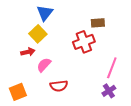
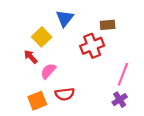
blue triangle: (45, 13) -> (65, 18), moved
red arrow: (28, 52) -> (31, 57), turned -120
orange square: (18, 92) -> (37, 101), moved

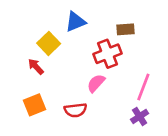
blue triangle: (65, 18) -> (75, 22), turned 30
pink semicircle: (48, 71) -> (96, 83), moved
orange square: (37, 101) -> (35, 105), moved

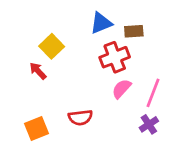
blue triangle: (75, 22) -> (101, 23), moved
pink semicircle: (96, 83) -> (122, 89), moved
orange square: (35, 105) -> (37, 128), moved

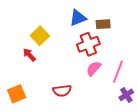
purple cross: (149, 124) -> (126, 95), moved
orange square: (37, 128) -> (17, 94), moved

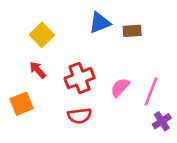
yellow square: (40, 36) -> (42, 35), moved
red cross: (88, 44) -> (80, 78), moved
orange square: (17, 94) -> (22, 104), moved

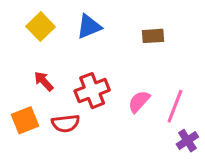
blue triangle: (100, 23) -> (89, 27), moved
yellow square: (42, 35) -> (41, 27), moved
red semicircle: (80, 116) -> (66, 123), moved

